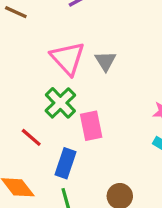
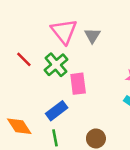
red line: (31, 137) -> (24, 59), moved
blue rectangle: (65, 163) -> (57, 111), turned 30

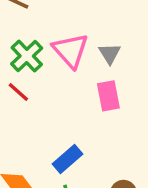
green cross: (56, 65) -> (27, 56), moved
pink rectangle: (78, 84) -> (108, 96), moved

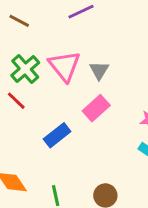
pink rectangle: (108, 96) -> (96, 108), turned 56
blue rectangle: (67, 159) -> (57, 135), moved

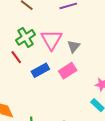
blue rectangle: (57, 135) -> (40, 70), moved

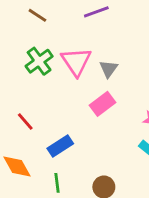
red line: (16, 57) -> (25, 121), moved
blue rectangle: (40, 70) -> (60, 146), moved

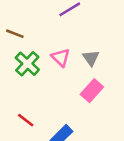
brown line: (37, 15) -> (15, 34), moved
pink triangle: (76, 62) -> (61, 57), size x0.7

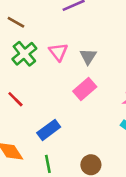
red line: (26, 120) -> (15, 99), moved

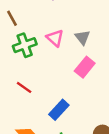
brown line: (16, 22) -> (12, 18), turned 42
green cross: (24, 54) -> (25, 45), turned 30

